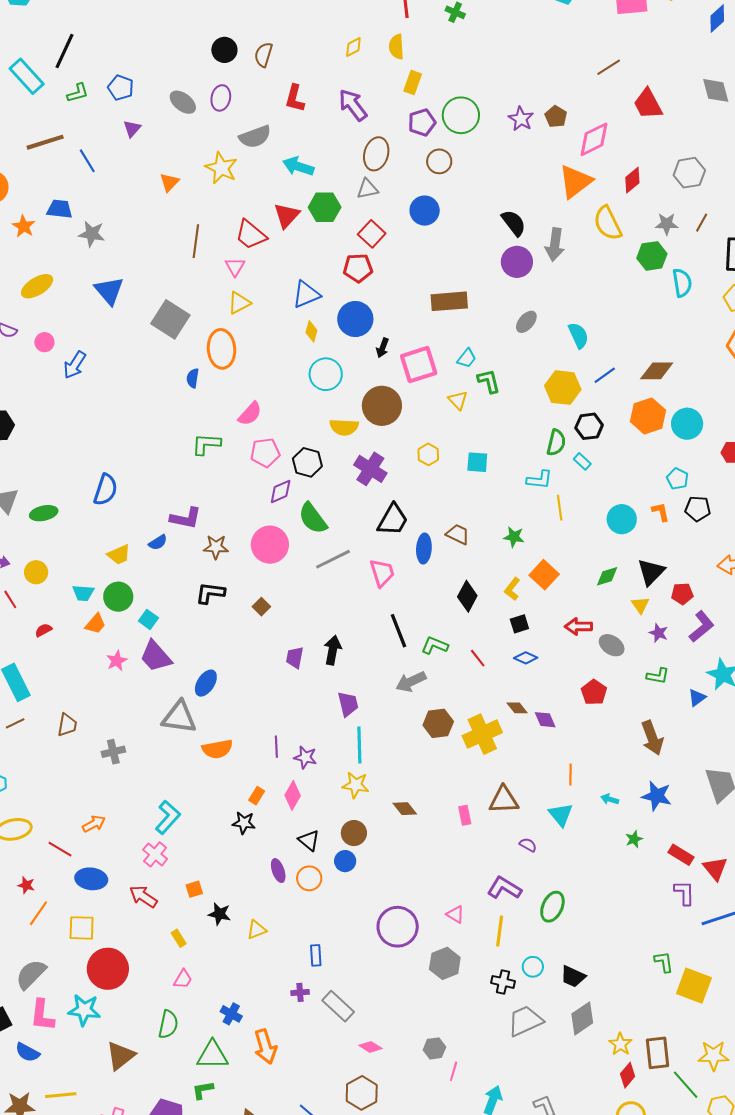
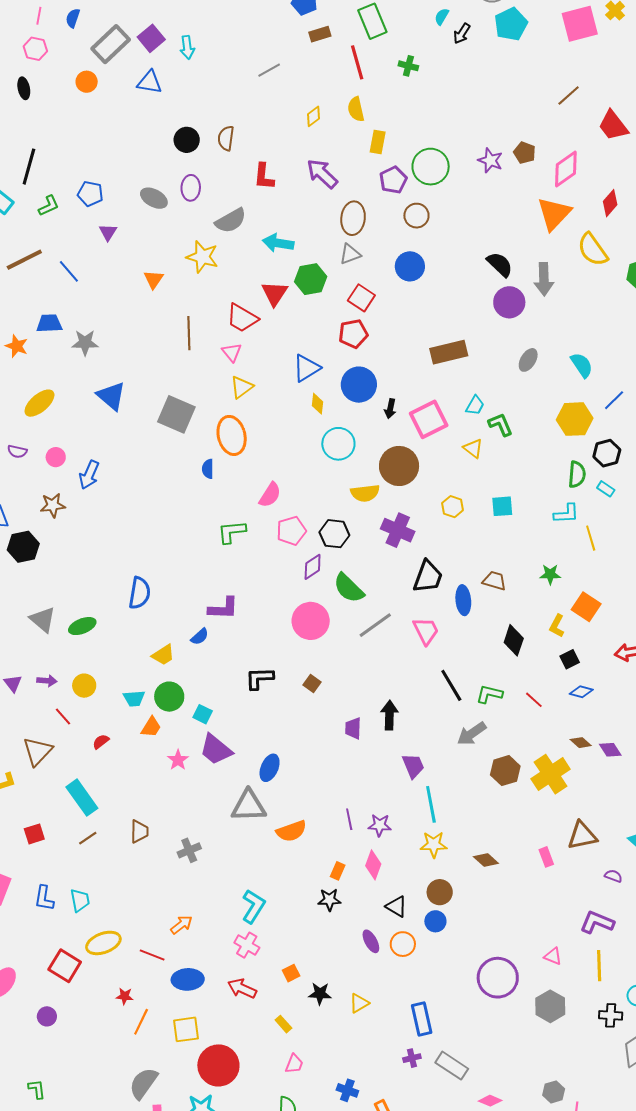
brown star: (216, 547) -> (53, 505), moved
blue rectangle: (316, 955) -> (422, 1019), size x1.5

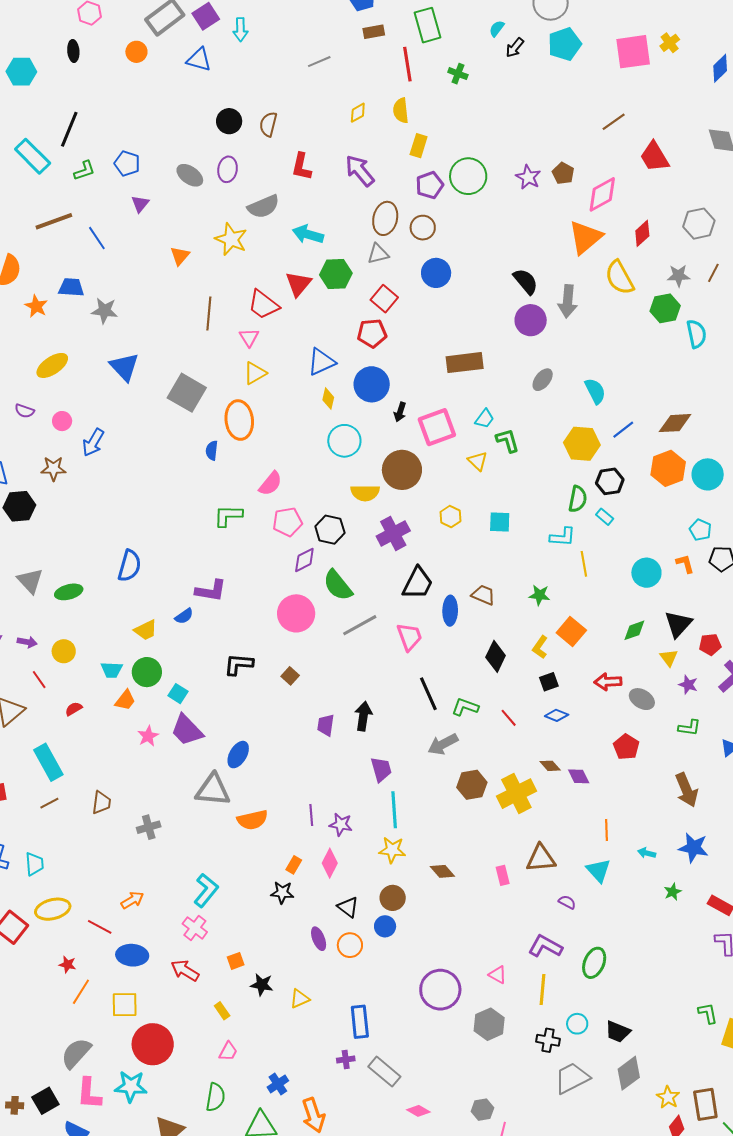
brown circle: (416, 216) -> (423, 228), moved
purple cross: (398, 530) -> (393, 533), turned 32
blue cross: (347, 1090) -> (278, 1084), turned 30

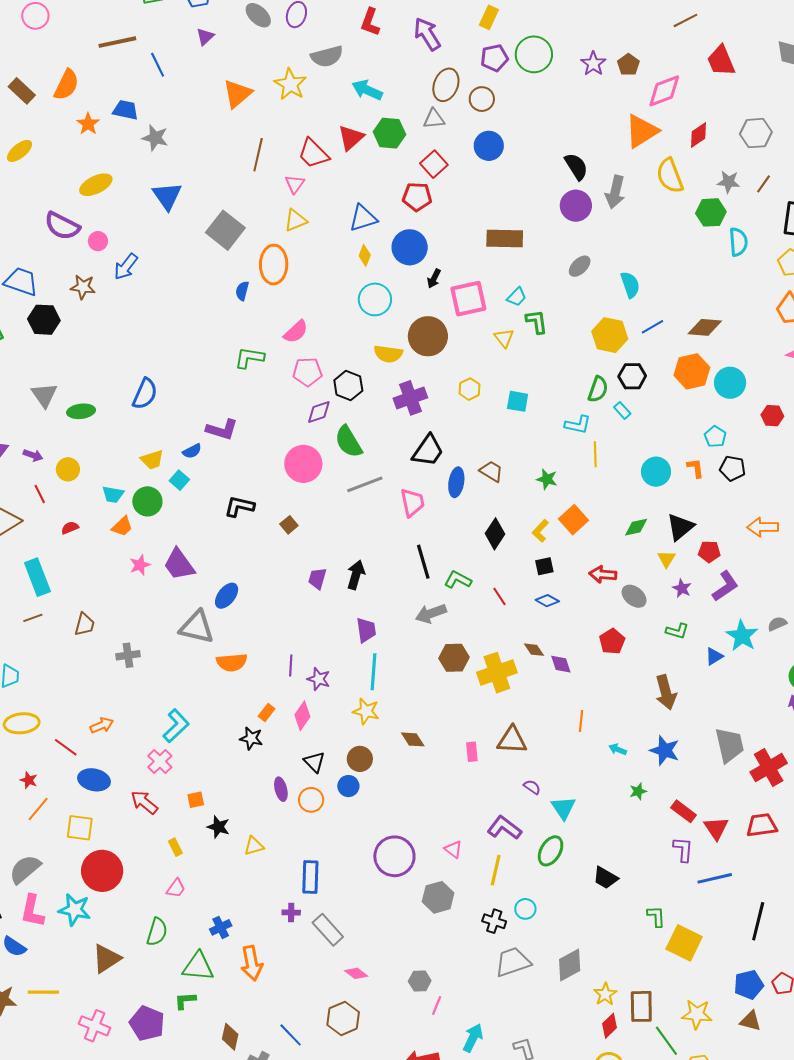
orange triangle: (180, 256) -> (237, 94), size x1.5
purple semicircle: (24, 411) -> (62, 226), size x1.8
cyan square: (178, 694) -> (179, 480), moved
cyan triangle: (598, 870) -> (563, 808), moved
black trapezoid: (618, 1032) -> (605, 878), moved

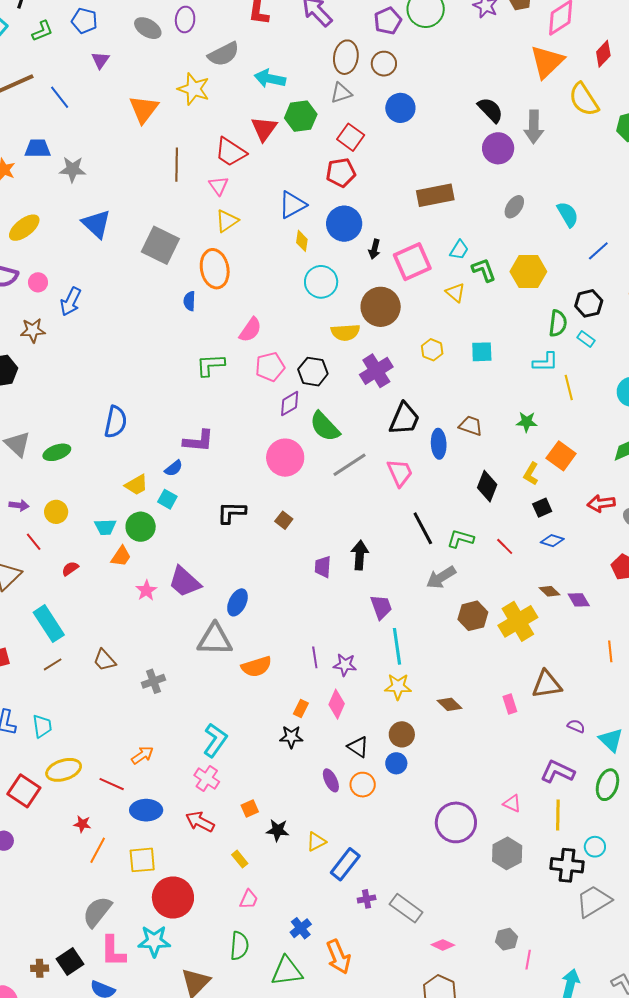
yellow hexagon: (610, 335) -> (528, 272), moved
brown trapezoid: (85, 624) -> (105, 660), turned 135
blue rectangle: (310, 877) -> (345, 864), moved, turned 48
black cross: (494, 921) -> (567, 865), size x1.4

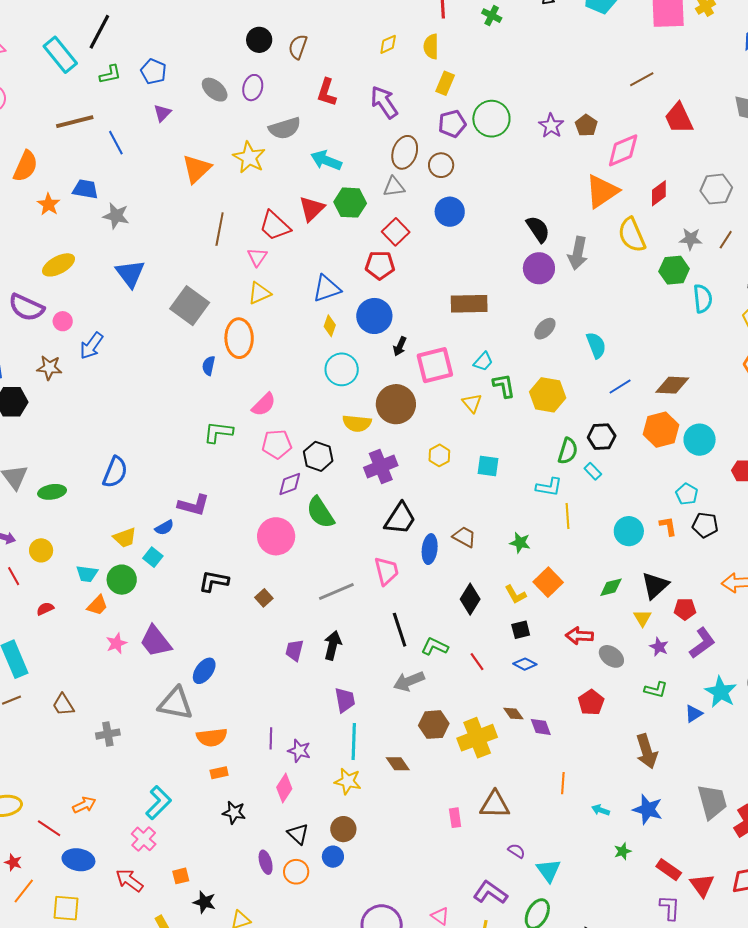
gray line: (350, 465) -> (336, 591), moved
yellow L-shape: (531, 474) -> (515, 594), turned -70
brown diamond: (449, 704) -> (398, 764), moved
orange rectangle: (301, 709) -> (219, 773), moved, turned 42

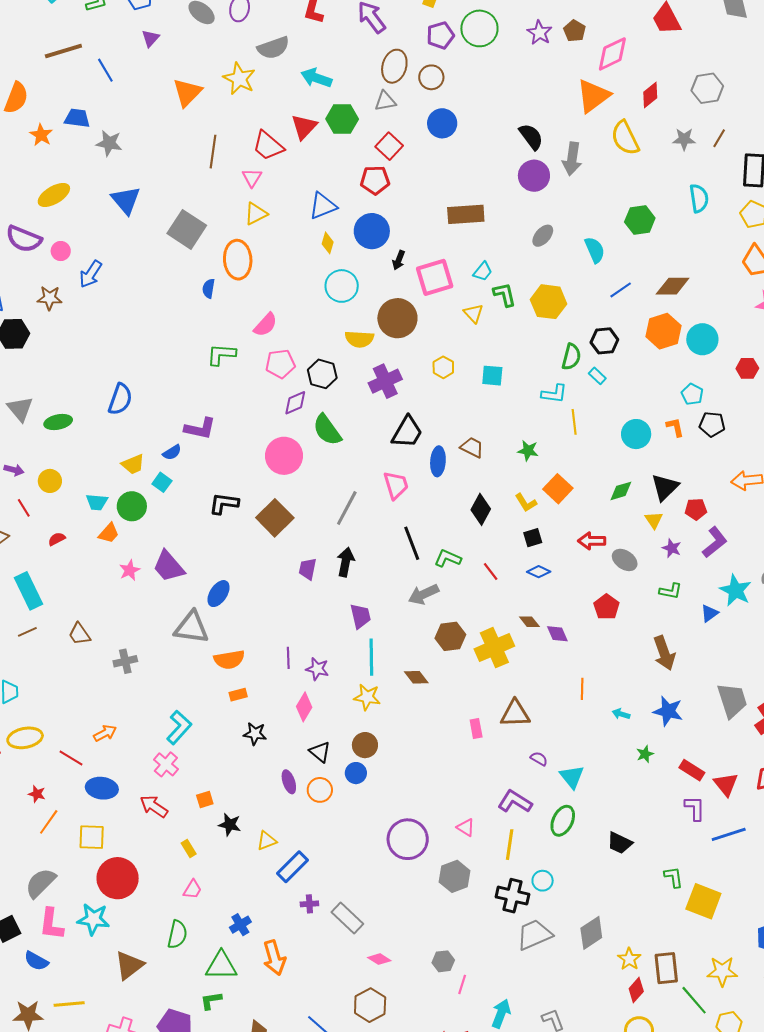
green hexagon: (674, 270) -> (640, 220), moved
gray line: (336, 591) -> (347, 508), turned -36
brown square: (264, 598) -> (275, 518), size x2.0

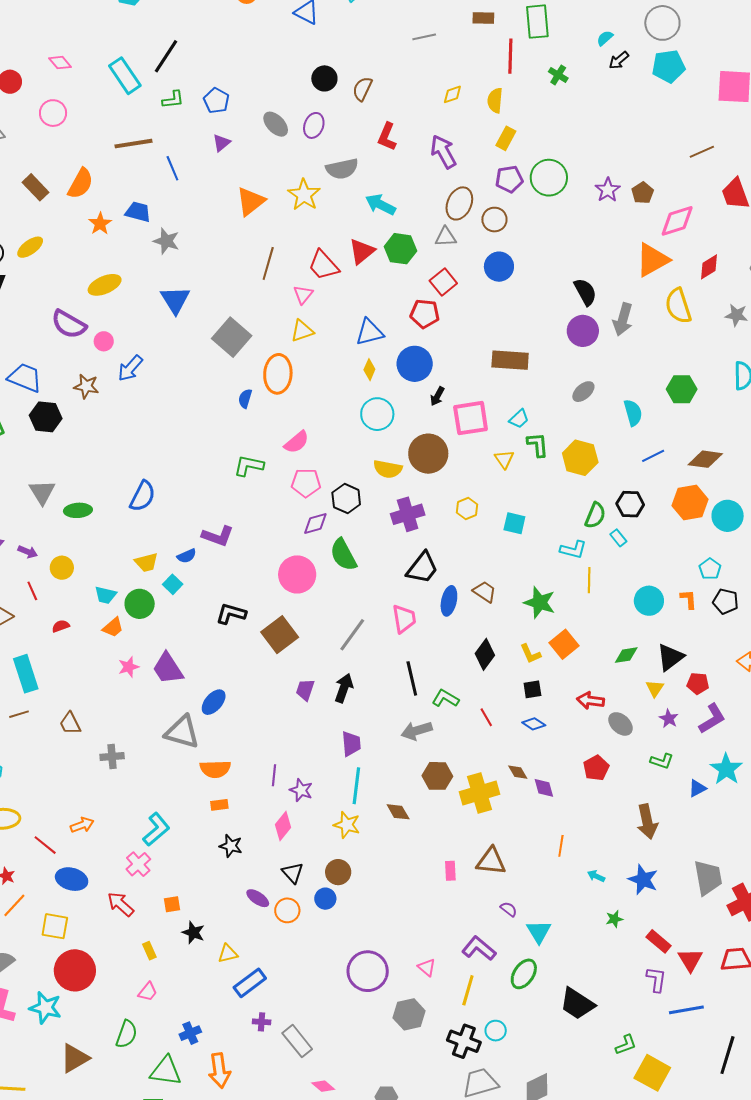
green star: (528, 451) -> (540, 603), size x1.5
purple ellipse: (289, 782) -> (258, 898), turned -45
black trapezoid: (620, 843) -> (577, 1004), size x1.4
green L-shape: (674, 877) -> (626, 1045), turned 70

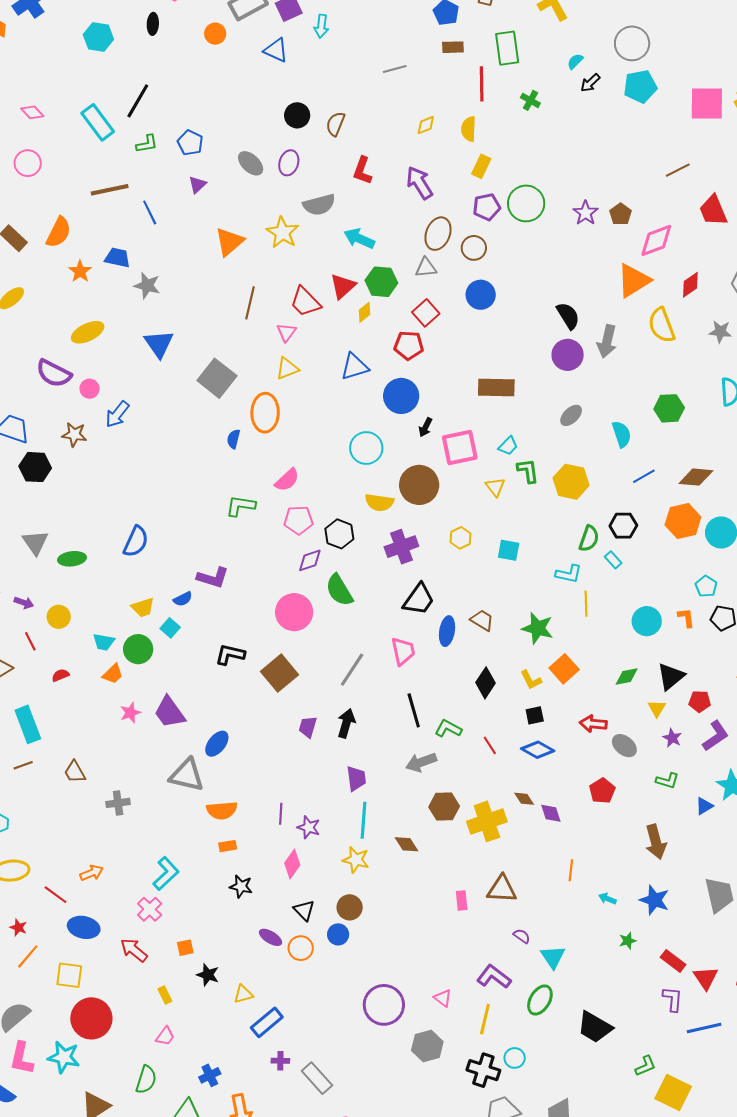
yellow diamond: (369, 370) -> (365, 312), moved, turned 30
blue diamond: (534, 724) -> (538, 750), size x1.4

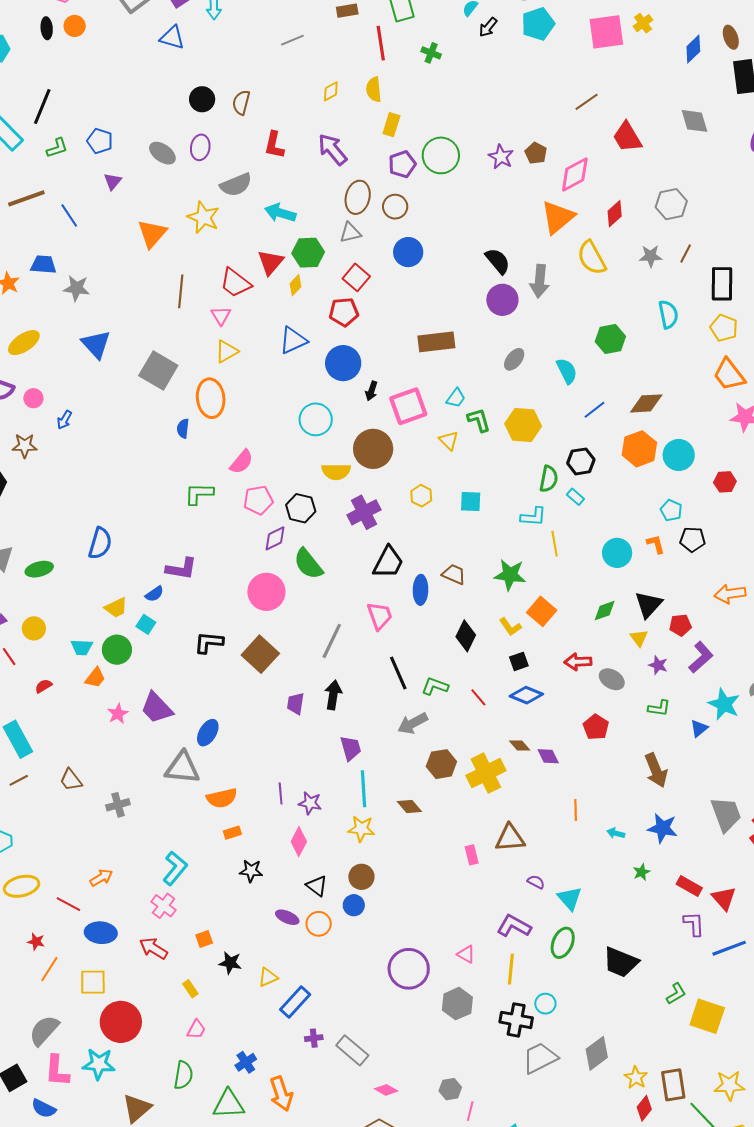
orange circle: (215, 34) -> (75, 26), moved
blue arrow: (117, 414) -> (64, 420), size x0.7

